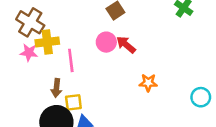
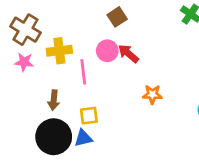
yellow cross: (47, 42) -> (59, 51), moved
pink line: (71, 60) -> (83, 72), moved
yellow square: (73, 102) -> (89, 116), moved

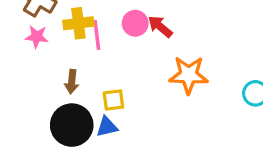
pink line: (83, 72) -> (97, 35), moved
orange star: (152, 94) -> (189, 75), size x1.6

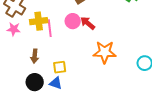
black circle: (72, 125) -> (35, 82), size x0.7
blue triangle: (107, 127) -> (56, 83), turned 32

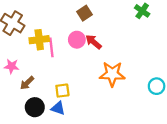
pink star: (14, 29) -> (12, 66), moved
brown arrow: (35, 56) -> (27, 83), moved, turned 40

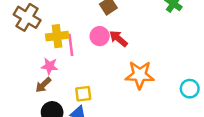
pink star: (12, 66) -> (50, 66), moved

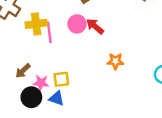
pink star: (50, 66) -> (41, 83), moved
orange star: (140, 75) -> (115, 61), size x0.6

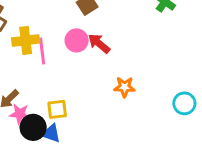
pink star: (41, 83) -> (20, 114), moved
black circle: (31, 97) -> (33, 127), moved

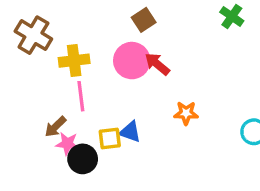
pink circle: (77, 40) -> (132, 61), size x1.4
pink line: (42, 51) -> (81, 96), moved
blue triangle: (51, 133) -> (130, 132), moved

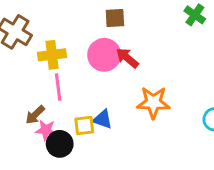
brown square: (144, 20) -> (115, 18), turned 30
orange star: (186, 113) -> (153, 102), size x1.5

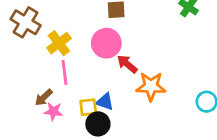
yellow cross: (52, 55) -> (59, 43), turned -30
red arrow: (127, 58) -> (127, 64), moved
black circle: (60, 144) -> (98, 124), moved

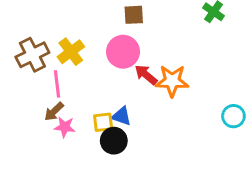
brown cross: (26, 22) -> (32, 55), moved, turned 32
pink line: (65, 72) -> (57, 84), moved
orange star: (151, 86) -> (172, 81), moved

